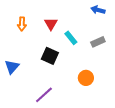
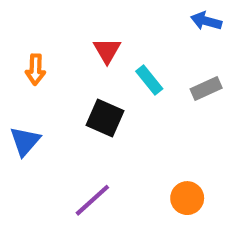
orange arrow: (22, 24) -> (35, 70), moved
orange circle: (86, 78) -> (187, 198), moved

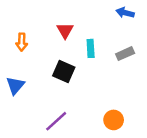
cyan rectangle: (149, 80) -> (91, 48), turned 36

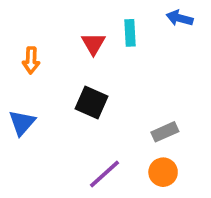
cyan rectangle: (91, 48) -> (130, 33), moved
gray rectangle: (125, 54) -> (165, 132), moved
purple line: (56, 121) -> (104, 174), moved

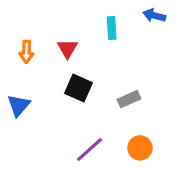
red triangle: (93, 44) -> (67, 49), moved
gray rectangle: (165, 132) -> (129, 99), moved

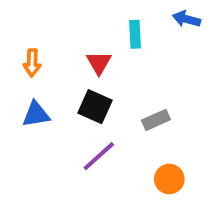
red triangle: (67, 49) -> (99, 63), moved
blue triangle: (19, 105) -> (36, 114), moved, turned 40
purple line: (90, 149) -> (99, 156), moved

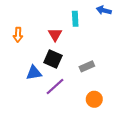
blue triangle: (36, 114) -> (34, 73), moved

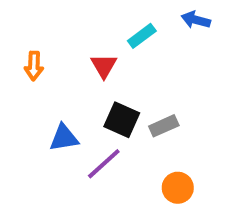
cyan rectangle: (75, 19) -> (142, 36), turned 56
black square: (53, 59) -> (122, 120), moved

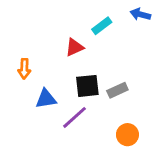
orange arrow: (34, 66) -> (24, 69), moved
red triangle: (104, 66) -> (74, 47), turned 36
black square: (122, 120) -> (87, 86), turned -30

